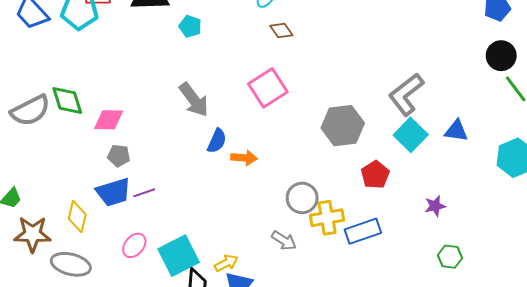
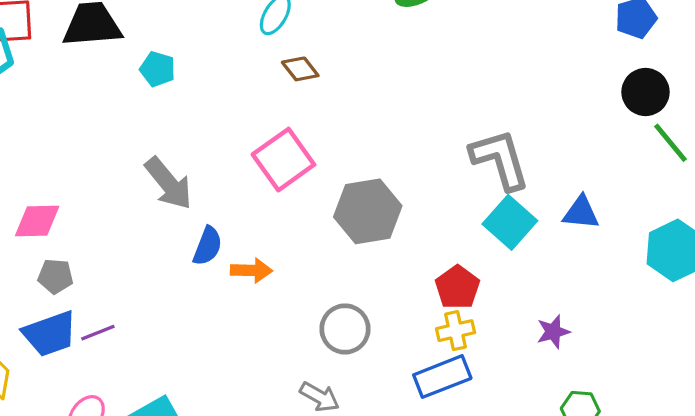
gray L-shape: (406, 94) -> (500, 159), turned 114
gray hexagon: (343, 126) -> (368, 211), moved
yellow cross: (327, 218) -> (456, 331), moved, size x0.7

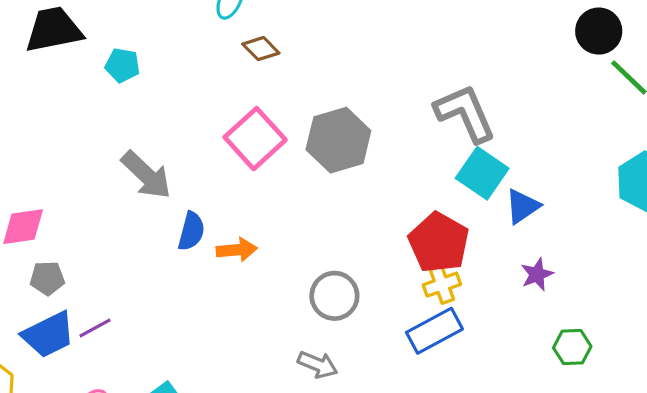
gray hexagon: (368, 211) -> (338, 140), moved
blue triangle: (581, 213) -> (522, 206), moved, turned -33
red pentagon: (457, 287) -> (439, 242), size x1.4

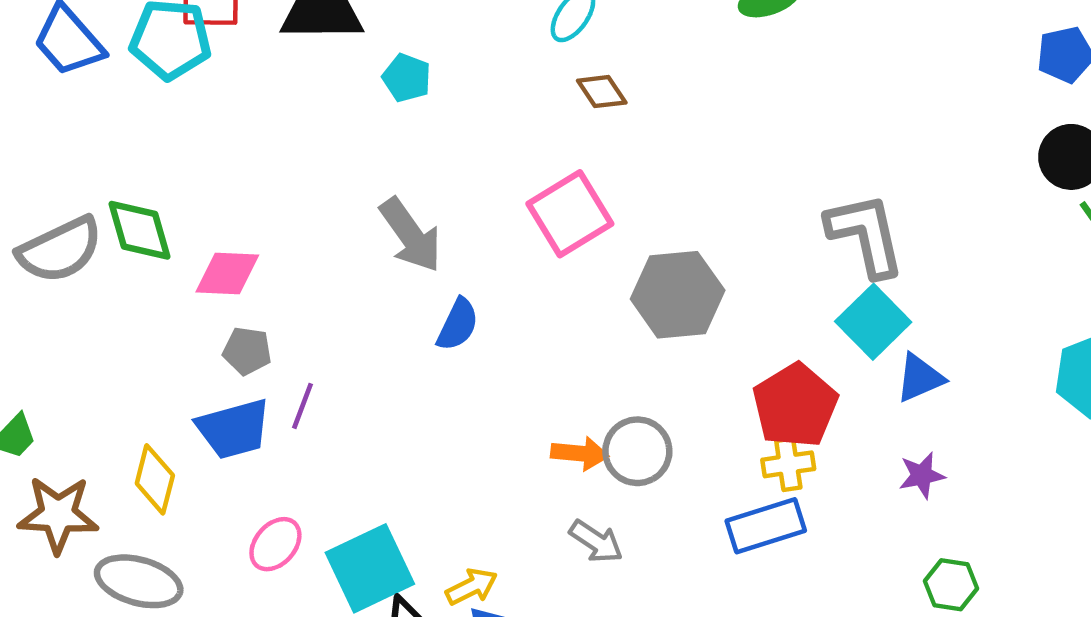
gray hexagon: (338, 140) -> (678, 295), moved
orange arrow: (237, 250) -> (580, 453), moved
purple line: (95, 328) -> (303, 406), moved, turned -52

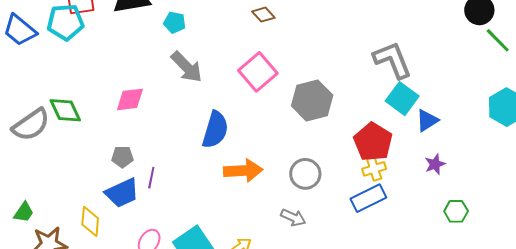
gray arrow: (411, 235) -> (187, 67), moved
pink diamond: (227, 274) -> (130, 99), moved
blue semicircle: (458, 324) -> (215, 130), size x1.5
orange arrow: (580, 453) -> (243, 171), moved, size x1.5

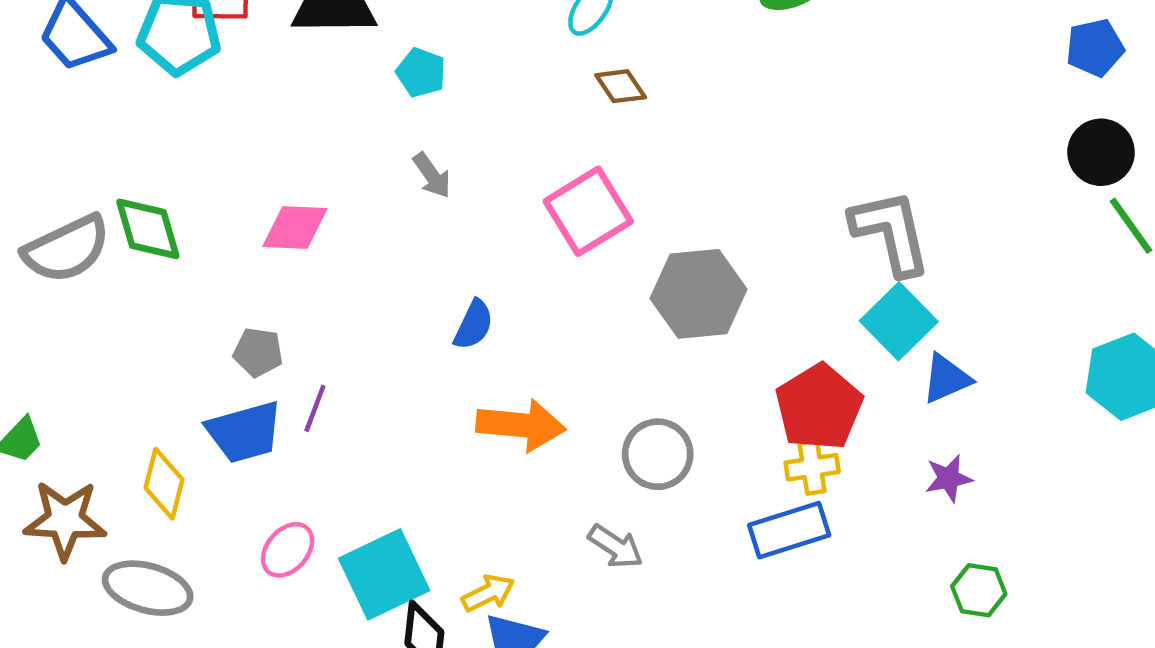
gray arrow: (187, 67) -> (432, 175), size x0.6
blue semicircle: (215, 130) -> (474, 325), size x0.6

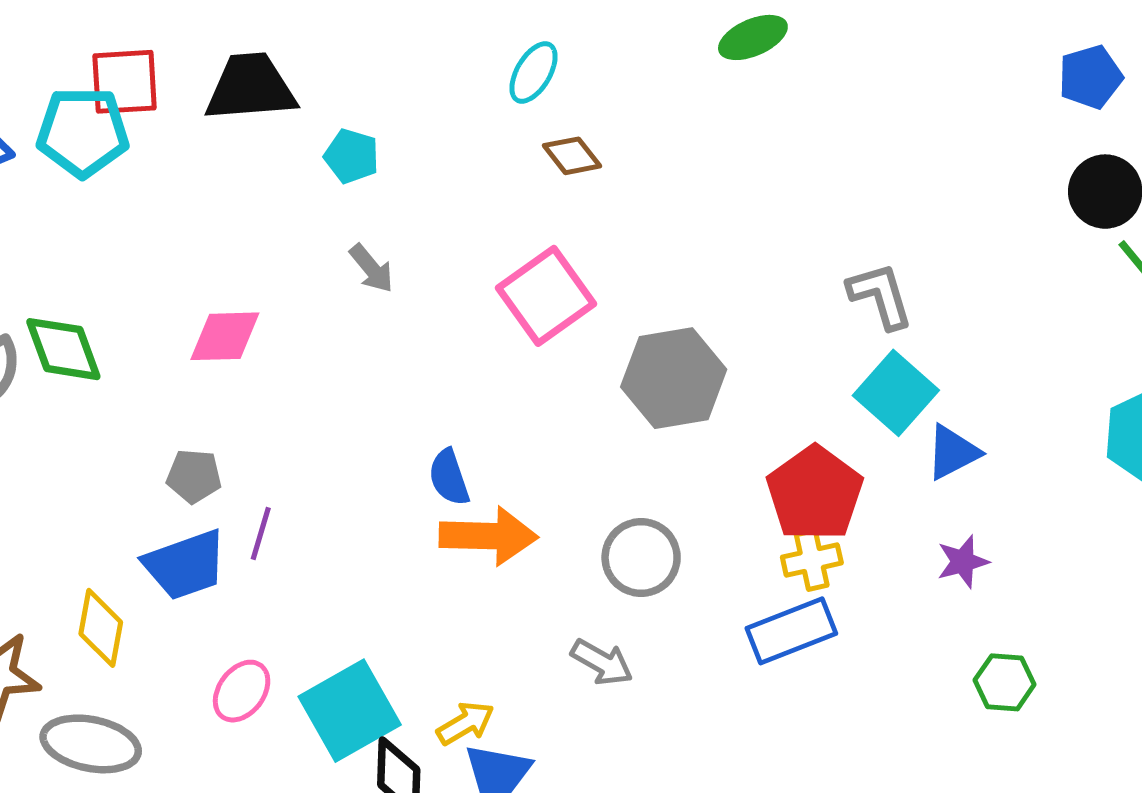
gray L-shape: (891, 232) -> (880, 296), size x0.7
blue semicircle: (474, 325) -> (449, 477), moved, turned 140

